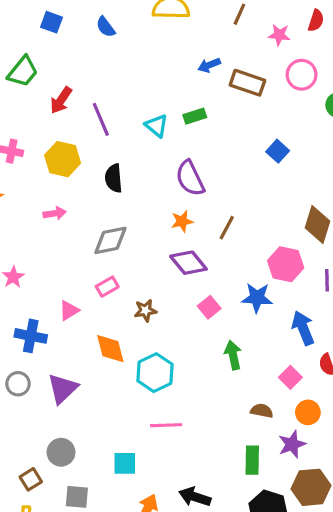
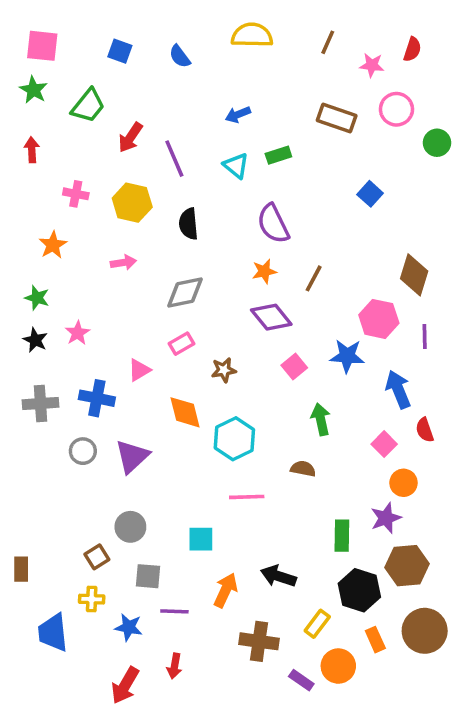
blue arrow: (209, 65) -> (238, 115), moved
brown semicircle: (262, 411) -> (303, 469), moved

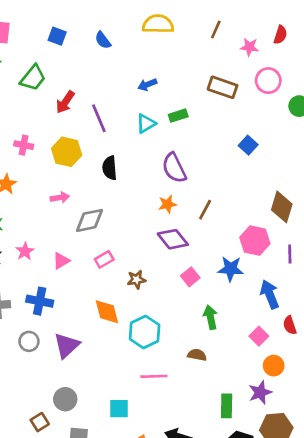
cyan triangle: (236, 166) -> (146, 124), turned 50
gray diamond: (185, 292) -> (89, 220), moved
pink triangle: (139, 370) -> (61, 261), moved

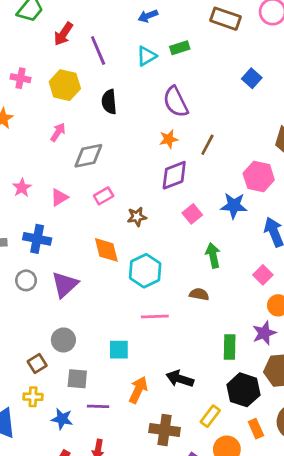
pink arrow: (60, 198) -> (58, 132), turned -48
purple diamond: (173, 239) -> (174, 175), turned -72

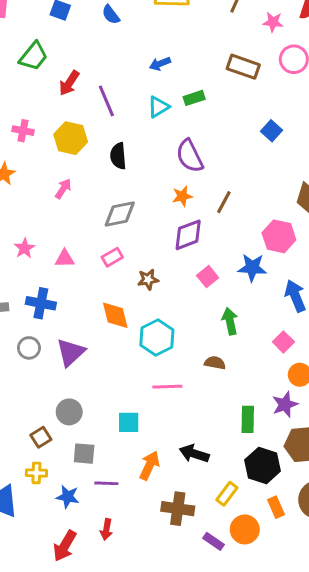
gray diamond: (88, 156) -> (120, 214), moved
pink triangle: (59, 197) -> (65, 259), turned 30

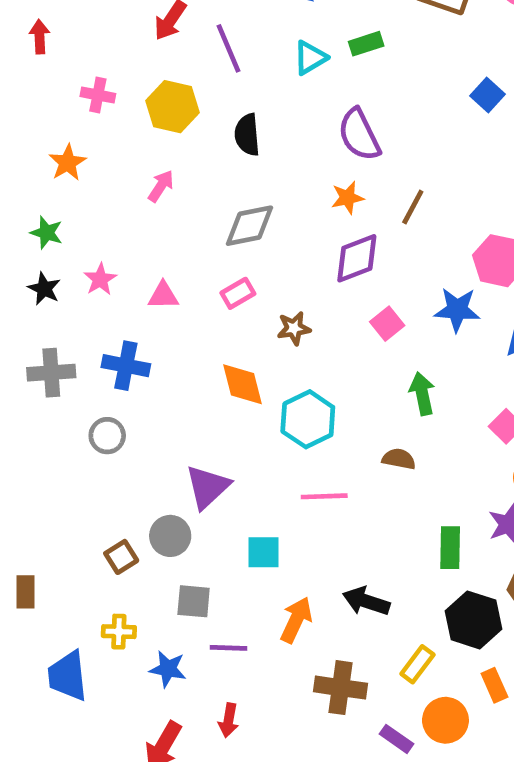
purple triangle: (71, 352) -> (208, 487), moved
brown square: (41, 437) -> (121, 557), moved

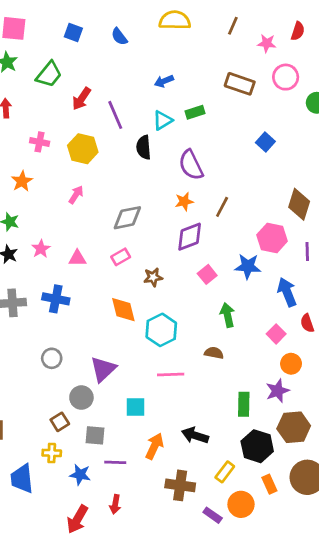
black semicircle: (247, 135) -> (144, 147), moved
gray circle: (107, 436) -> (52, 358), moved
brown square: (121, 557) -> (60, 422), moved

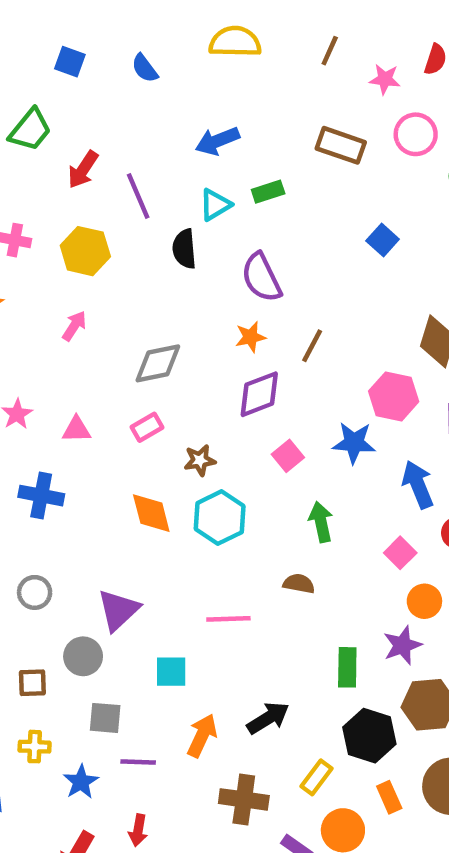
blue arrow: (164, 81) -> (217, 141), size x1.4
cyan hexagon: (161, 330) -> (220, 518), moved
brown square: (60, 422) -> (32, 683), moved, turned 30
black arrow: (195, 435) -> (268, 718), turned 130
blue star: (80, 475) -> (81, 782), turned 30

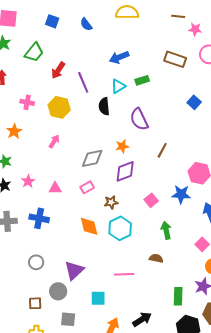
brown line: (330, 51) -> (178, 16), moved, turned 72
orange star: (250, 337) -> (122, 146), moved
purple diamond: (259, 394) -> (125, 171), moved

